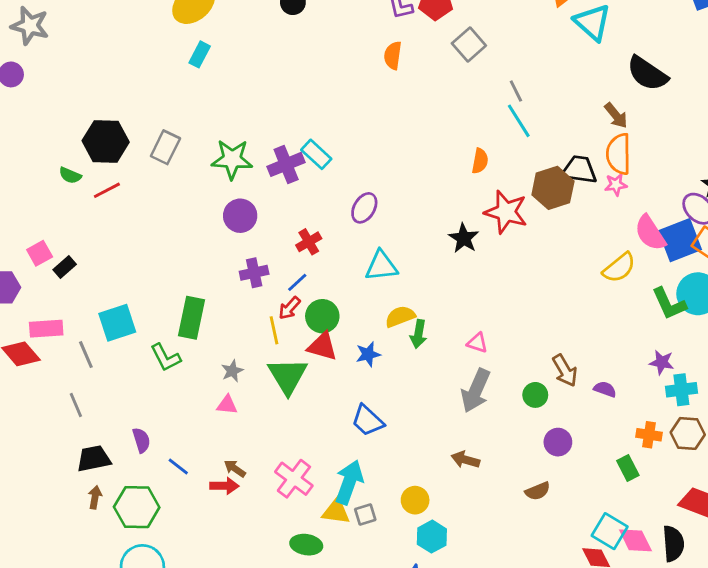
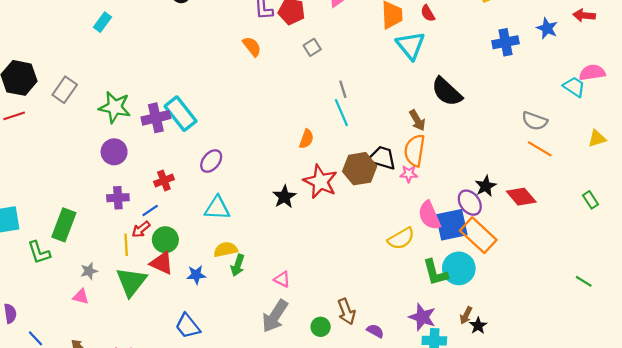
gray square: (469, 44) -> (312, 47), size x0.7
orange semicircle: (393, 55) -> (252, 47), turned 125
cyan rectangle: (316, 154) -> (181, 114), size x1.4
purple star: (662, 362) -> (422, 317), size x1.4

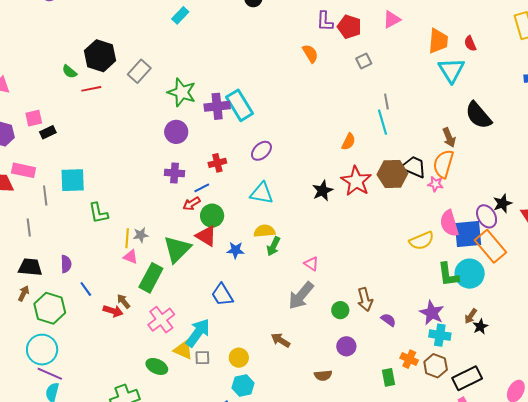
green rectangle: (64, 225) -> (151, 278), moved
yellow line: (126, 245) -> (127, 238), moved

